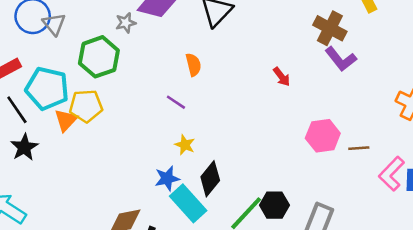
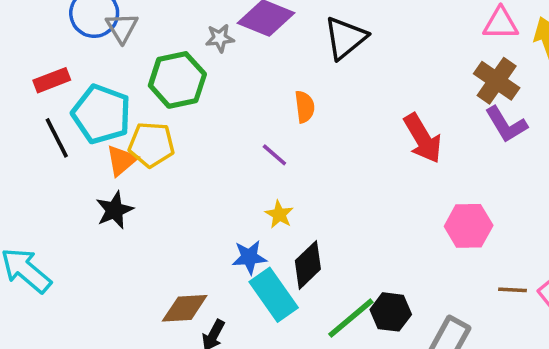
red arrow: (282, 77) -> (423, 138), size x1.8
black star: (24, 147) -> (114, 210), moved
brown line: (359, 148) -> (513, 290), moved

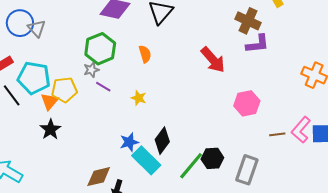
gray star: (220, 38) -> (91, 70), moved
green hexagon: (177, 80) -> (100, 49), moved
purple L-shape: (506, 124) -> (258, 44), turned -55
purple line: (274, 155) -> (103, 87), moved
yellow star: (279, 214) -> (139, 98), moved

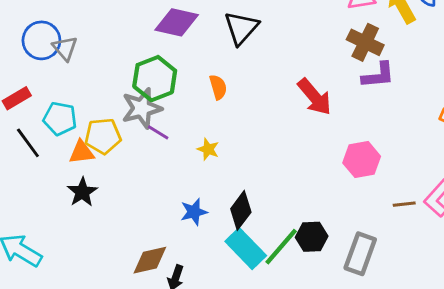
gray star: (91, 70) -> (142, 108), size x1.8
cyan pentagon: (34, 78) -> (60, 119), size x0.7
orange triangle: (49, 101) -> (82, 152), turned 42
cyan rectangle: (146, 160) -> (246, 248), moved

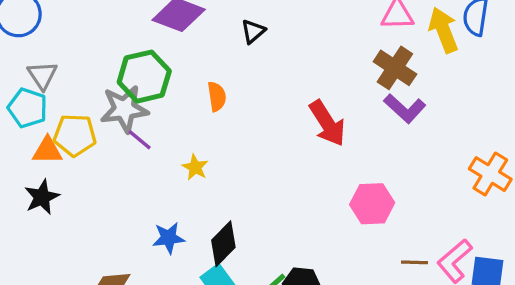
black triangle: (241, 28) -> (253, 31), size x0.6
gray triangle: (65, 48) -> (42, 75), moved
purple L-shape: (378, 75) -> (405, 108), turned 40

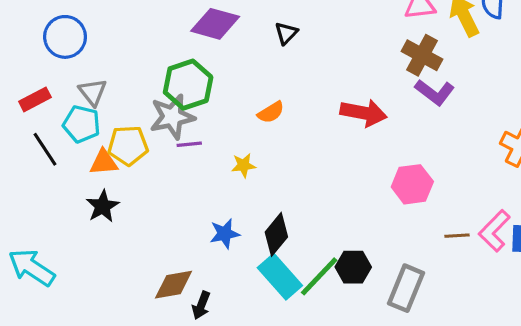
orange semicircle: (217, 97) -> (271, 112), moved, turned 72
red arrow: (327, 123) -> (363, 113), turned -42
purple line: (140, 140) -> (189, 144), turned -40
yellow star: (195, 167) -> (243, 165), turned -30

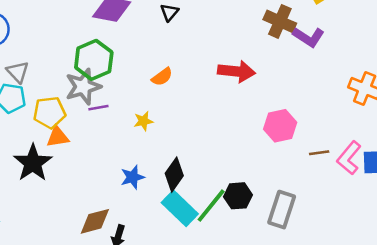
purple L-shape: (435, 92) -> (309, 37), moved
orange triangle: (104, 162) -> (58, 137), moved
black star: (103, 206) -> (33, 163), size x1.4
brown line: (457, 236) -> (319, 153), moved

